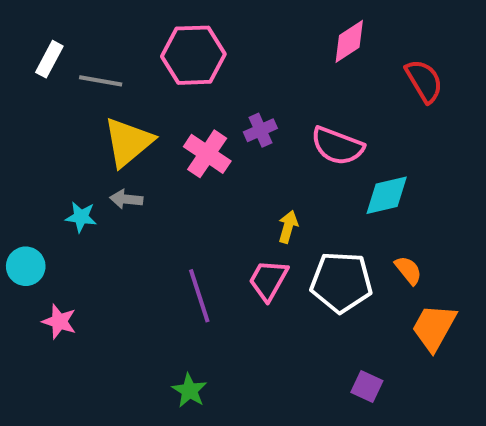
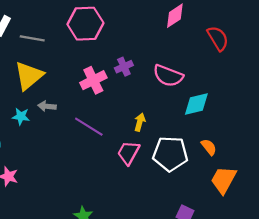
yellow triangle: (128, 142) -> (29, 76), moved
pink cross: (207, 154) -> (93, 80), turned 30
purple line: (199, 296) -> (89, 127), moved, turned -40

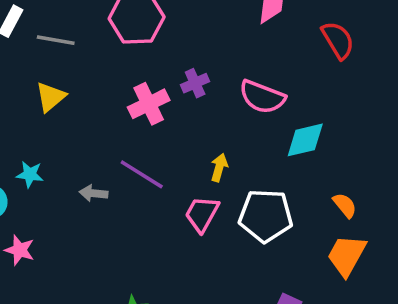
yellow triangle: (29, 76) -> (51, 97), size x0.7
gray arrow: (47, 106) -> (94, 193), moved
cyan star: (21, 116) -> (30, 174), moved
orange semicircle: (209, 147) -> (345, 205), moved

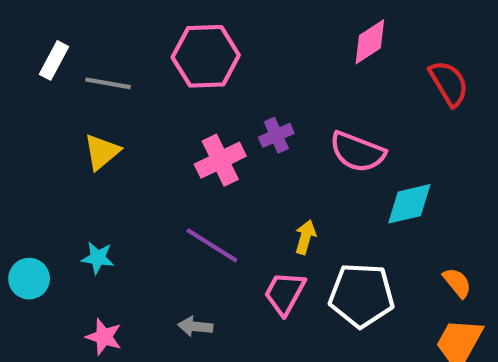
cyan star: (30, 174) -> (98, 258), moved
gray arrow: (94, 193) -> (195, 326), moved
pink star: (20, 250) -> (104, 337), moved

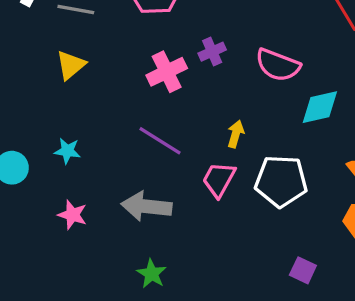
gray arrow: (195, 326) -> (146, 206), size x1.8

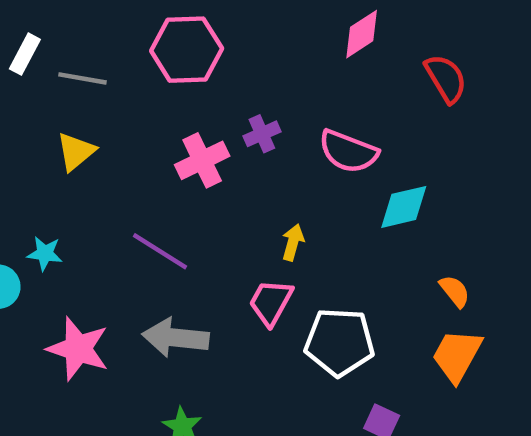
purple line: (160, 141) -> (160, 251), moved
cyan star: (67, 151) -> (45, 253), moved
white pentagon: (281, 181) -> (339, 342), moved
pink star: (72, 215) -> (78, 349), size x1.6

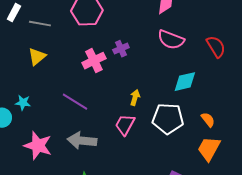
red semicircle: (446, 78) -> (216, 47), moved
pink semicircle: (348, 152) -> (171, 40), moved
white pentagon: (339, 342) -> (168, 119), moved

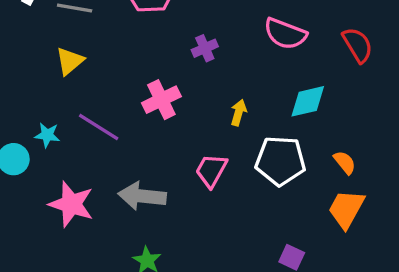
pink cross: (94, 61) -> (161, 100), moved
yellow arrow: (135, 98) -> (239, 113), moved
purple line: (75, 102) -> (99, 127), moved

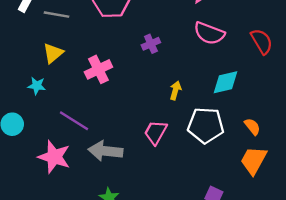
pink cross: (161, 100) -> (98, 69), moved
purple line: (99, 127) -> (74, 121), moved
cyan star: (47, 135) -> (37, 86), moved

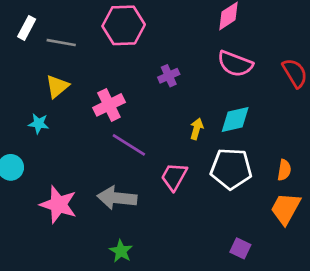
cyan diamond: (226, 82) -> (235, 120), moved
purple line: (74, 121) -> (129, 145), moved
orange semicircle: (252, 127) -> (284, 170), turned 48

